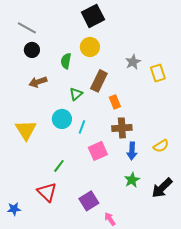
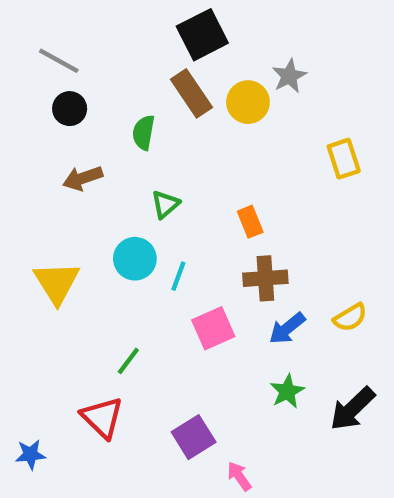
yellow circle: (90, 47) -> (248, 102), moved
gray star: (133, 62) -> (289, 76), moved
brown rectangle: (99, 81) -> (191, 93), moved, turned -60
blue arrow: (132, 151) -> (287, 328), turned 48

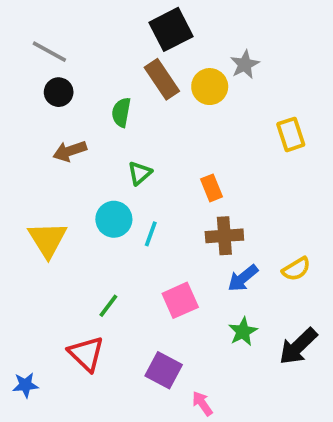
pink square: (213, 328) -> (180, 300), moved
purple square: (194, 437) -> (164, 370), turned -30

